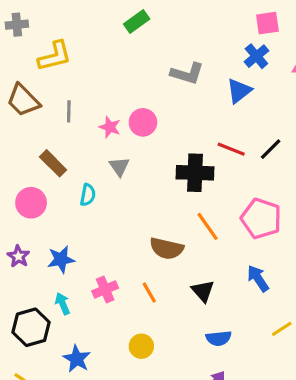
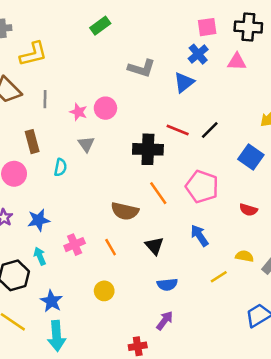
brown rectangle: (53, 163) -> (32, 142), turned 30

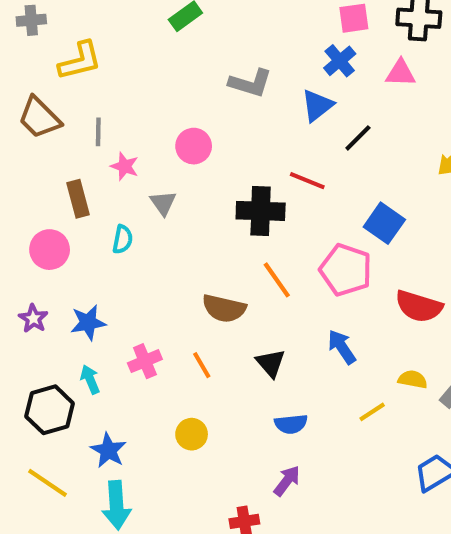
pink star: (78, 112) -> (125, 166), moved
black line: (210, 130) -> (358, 138), moved
blue square: (251, 157) -> (384, 223), moved
red semicircle: (248, 210) -> (419, 306), size x1.6

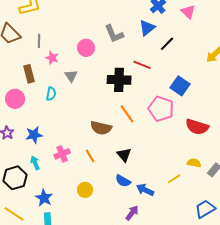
pink triangle: (401, 73) -> (188, 12), turned 42
gray L-shape: (250, 83) -> (114, 34), moved, turned 50
blue arrow: (342, 347) -> (145, 190), moved, turned -30
blue semicircle: (291, 424) -> (123, 181), moved, turned 35

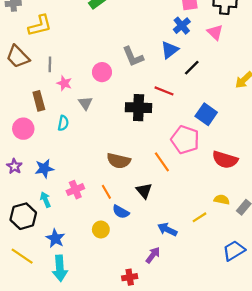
orange line: (127, 114) -> (162, 162), moved
blue semicircle: (123, 181) -> (121, 212), moved

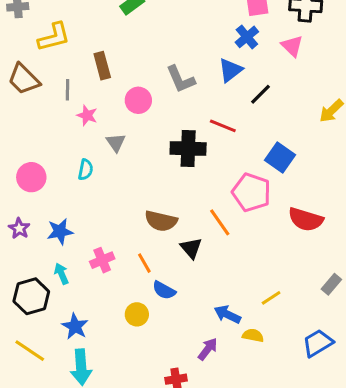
brown rectangle: (39, 101) -> (102, 66), moved
black triangle: (144, 191) -> (191, 248), moved
yellow semicircle: (222, 200) -> (253, 335), moved

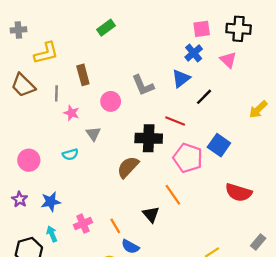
cyan semicircle: (86, 170) -> (70, 154), turned 63
pink pentagon: (251, 192) -> (188, 158), moved
brown semicircle: (161, 221) -> (128, 167), moved, turned 120

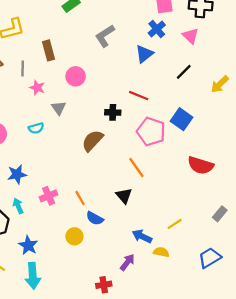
gray L-shape: (143, 85) -> (105, 36), moved, turned 80
black line: (204, 97) -> (184, 72), moved
black cross: (149, 138) -> (113, 112), size x0.6
black triangle: (151, 214) -> (124, 196), moved

